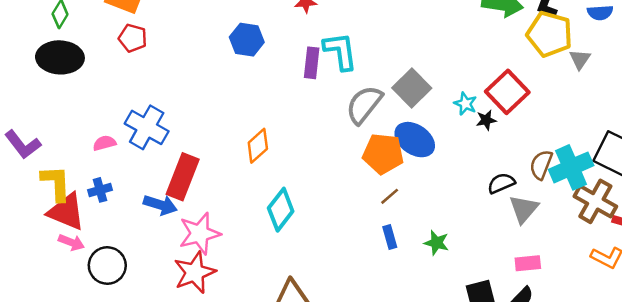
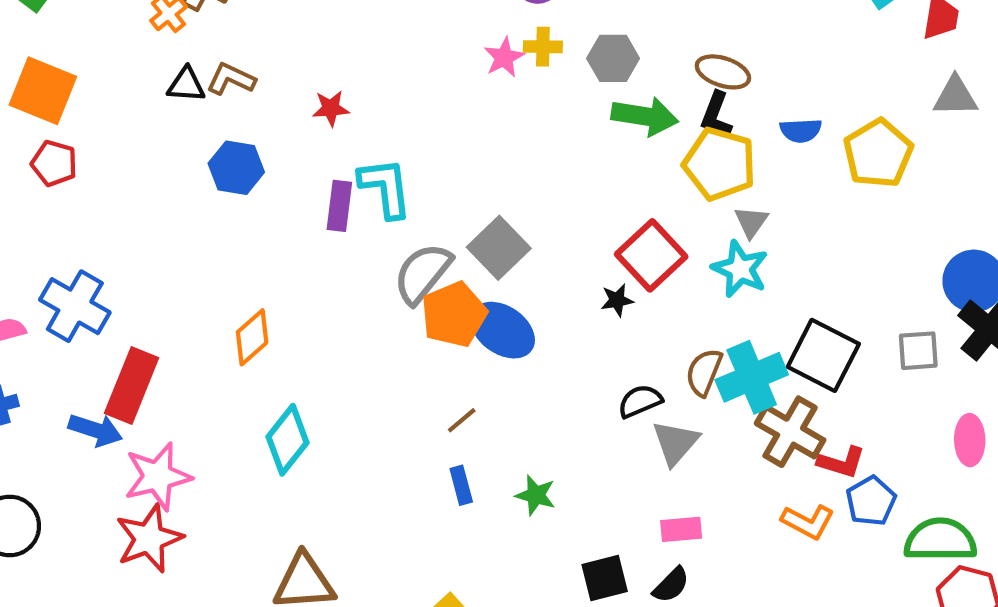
gray triangle: (580, 59) -> (751, 222), moved
cyan star: (465, 104) -> (740, 269), moved, size x1.5
orange pentagon: (383, 154) -> (454, 314), moved, turned -30

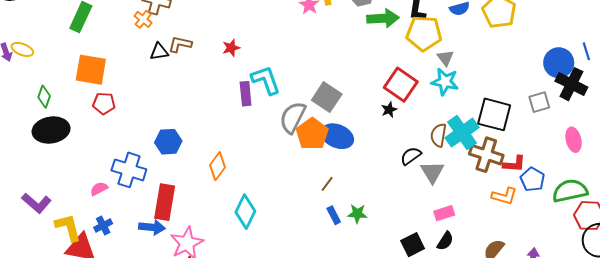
blue hexagon: (236, 168) -> (168, 142), moved
green star: (536, 495) -> (357, 214), moved

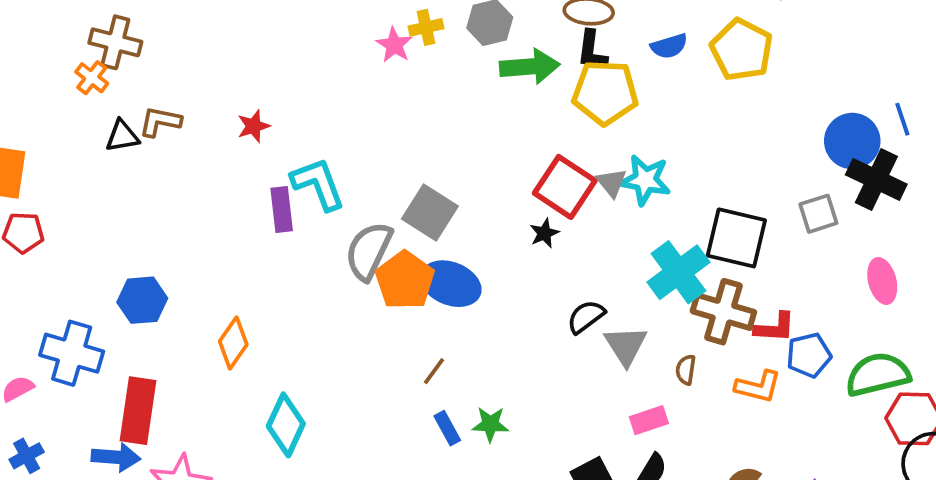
gray triangle: (445, 58) -> (612, 183), moved
brown semicircle: (439, 135) -> (686, 370), moved, size x0.7
blue pentagon: (532, 179) -> (809, 355), turned 30

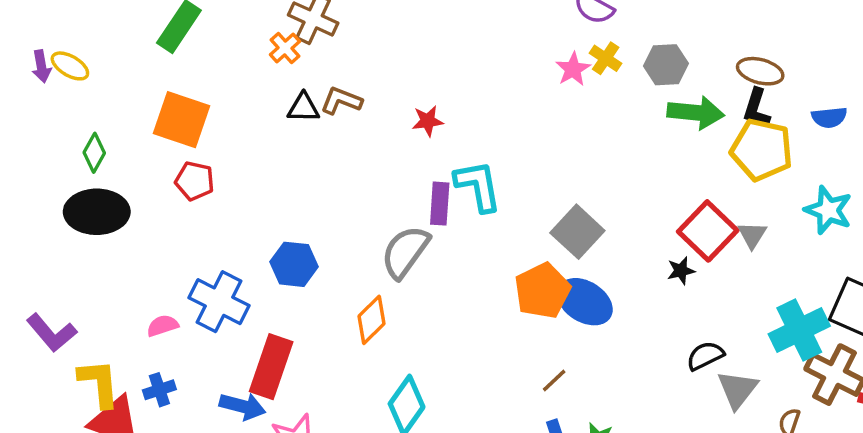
yellow cross: (426, 27) -> (606, 58), turned 36
cyan star: (645, 180) -> (828, 210), moved
gray semicircle: (369, 251) -> (405, 252), moved

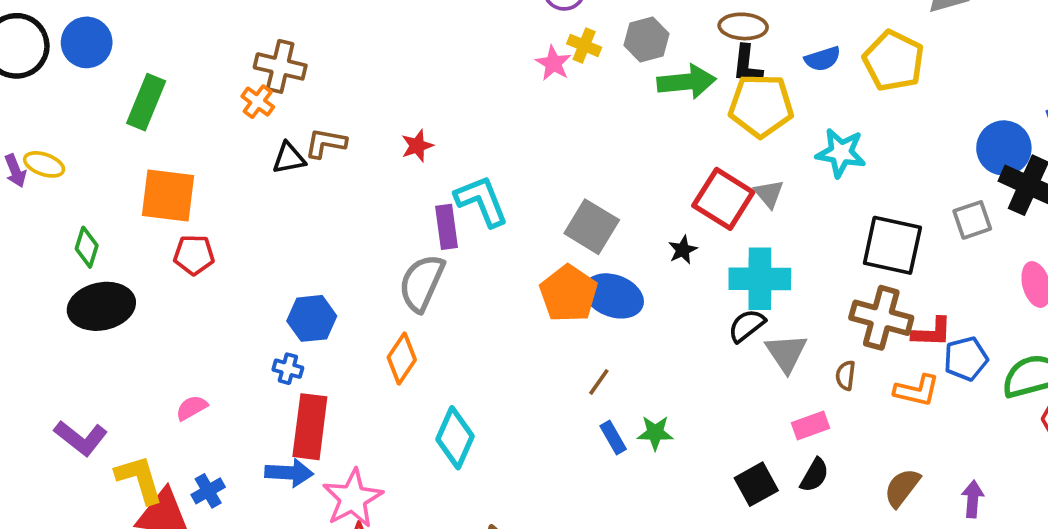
black star: (681, 271) -> (683, 250), moved
blue cross: (219, 302) -> (288, 369), moved, size x0.5
cyan cross: (799, 330) -> (760, 279), moved, turned 38
blue cross: (159, 390) -> (208, 491), moved

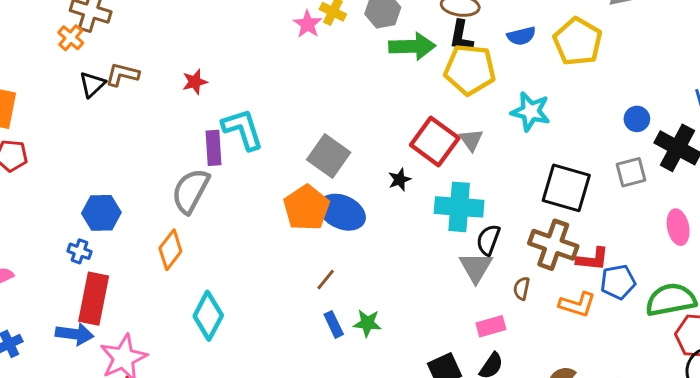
blue circle: (1004, 148) -> (637, 119), moved, size x0.6
black triangle: (289, 158) -> (92, 84), turned -36
black semicircle: (747, 326) -> (488, 240), moved, turned -36

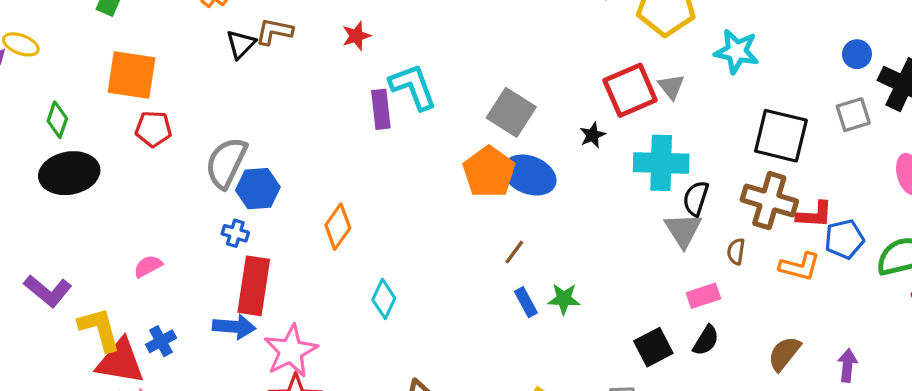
red square: (435, 141) -> (630, 90), turned 33
gray semicircle: (191, 191) -> (226, 163), moved
cyan diamond: (208, 316) -> (384, 299), size x0.7

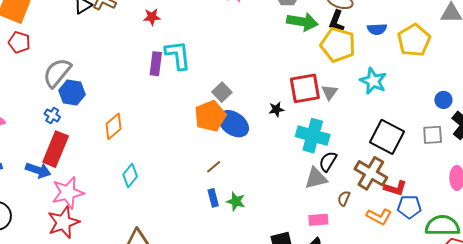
gray square: (511, 112) -> (222, 92), moved, size x0.7
gray triangle: (683, 230) -> (316, 178), turned 35

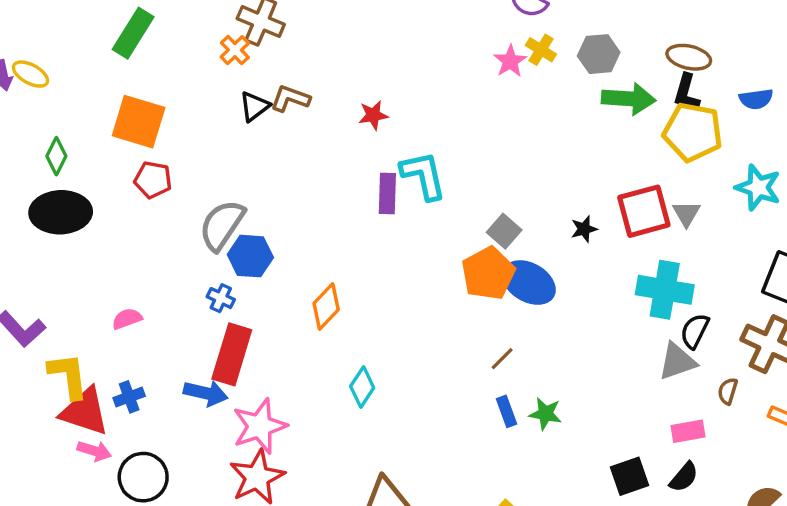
black star: (276, 109) -> (584, 229), moved

